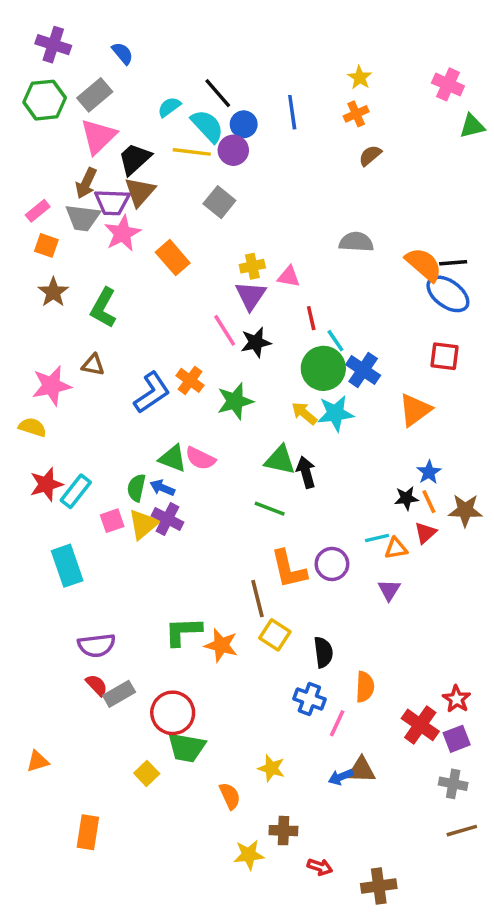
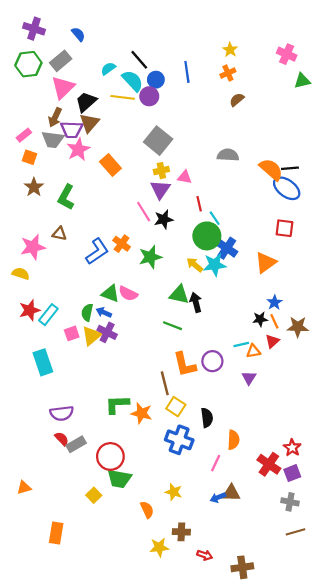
gray square: (219, 202) -> (158, 141), moved, size x1.4
blue cross: (363, 370) -> (227, 248), moved
blue cross: (309, 699) -> (179, 440), moved, size x1.4

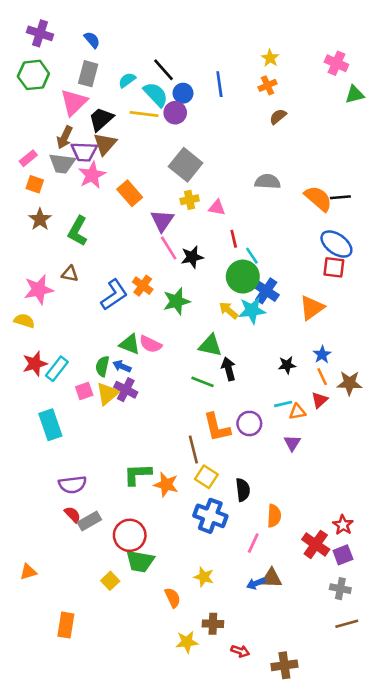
gray rectangle: (61, 61) -> (88, 74), moved, turned -35
blue ellipse: (287, 188) -> (336, 244), moved
purple triangle: (160, 189) -> (162, 221), moved
black arrow: (196, 302) -> (229, 369), moved
black star: (260, 319) -> (287, 365), moved

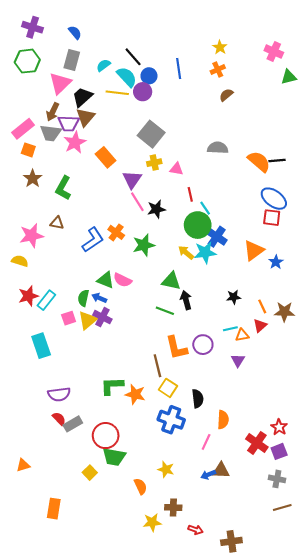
pink rectangle: (28, 158) -> (23, 129), size x1.5
blue star: (322, 355) -> (276, 262), moved

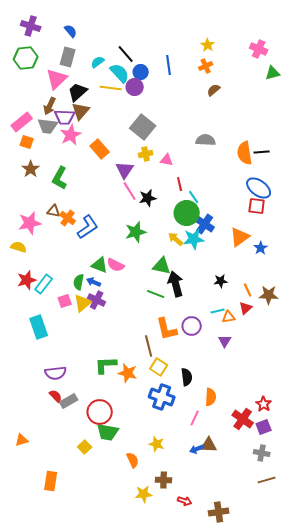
orange semicircle: (259, 162) -> (245, 153), turned -140
orange cross: (116, 232) -> (68, 218), moved
black arrow: (186, 300) -> (176, 284), size x1.4

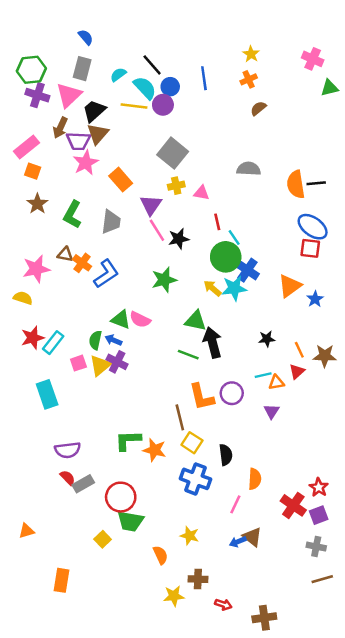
purple cross: (31, 26) -> (37, 95), moved
gray trapezoid: (48, 126) -> (111, 222), moved, turned -90
brown triangle: (209, 445) -> (252, 537), turned 36

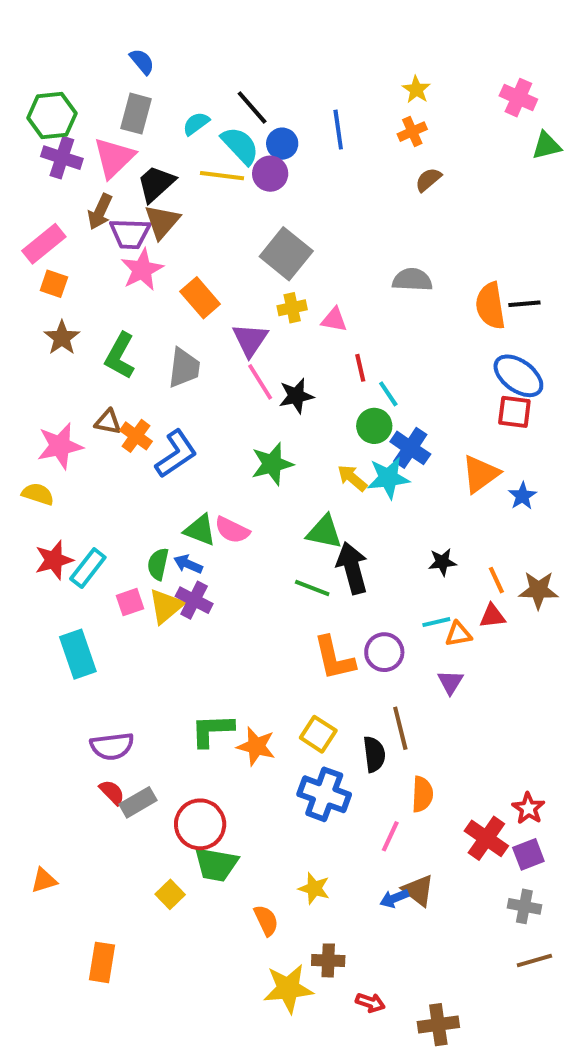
green circle: (226, 257) -> (374, 426), size x0.7
red triangle: (297, 372) -> (492, 616), turned 35
brown line: (180, 417) -> (400, 728), moved
yellow star: (174, 596) -> (288, 989), size x1.4

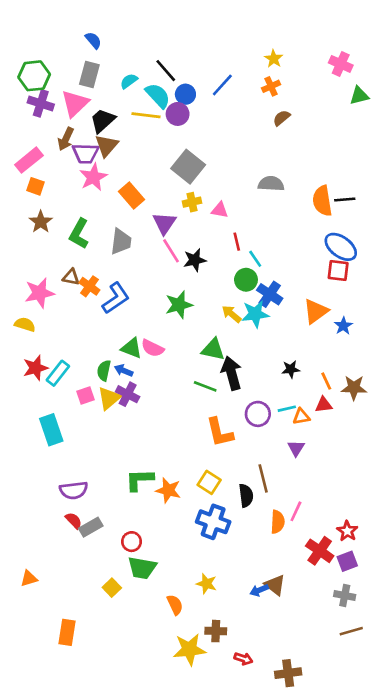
blue line: (338, 130) -> (222, 85), turned 50
purple circle: (384, 652) -> (258, 414), moved
red circle: (200, 824) -> (132, 542), size x0.6
pink line: (390, 836) -> (296, 511), moved

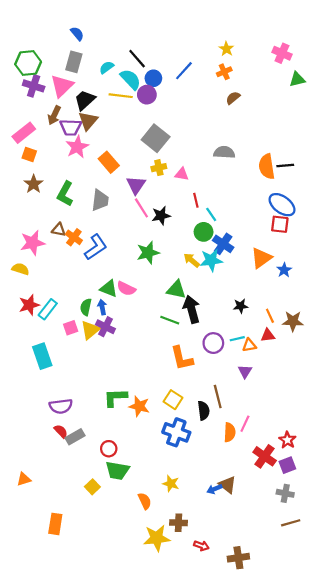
blue arrow: (124, 371) -> (102, 307), turned 56

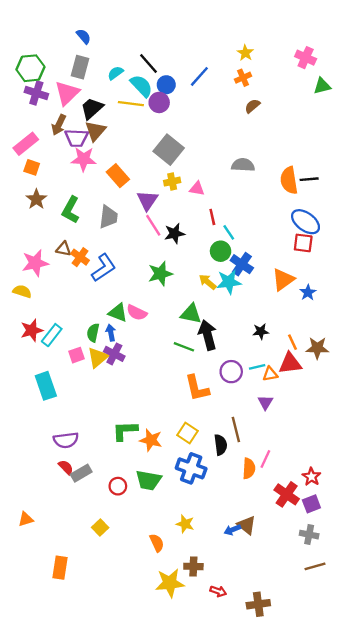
pink star: (77, 147) -> (84, 159), turned 30
red triangle: (268, 335) -> (290, 363), size x1.5
green trapezoid: (117, 470) -> (149, 480), moved

